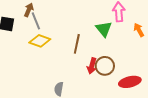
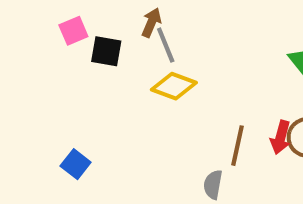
brown line: (77, 44) -> (238, 146), moved

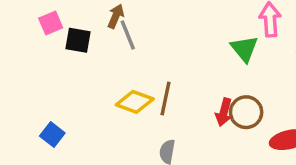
yellow diamond: (174, 86) -> (135, 102), moved
brown line: (238, 146) -> (166, 98), moved

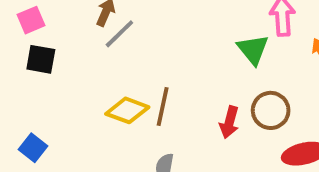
gray line: (128, 35) -> (119, 34), turned 68
black square: (78, 40) -> (41, 59), moved
brown circle: (246, 112) -> (271, 110), moved

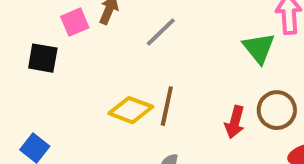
pink square: (31, 20) -> (75, 22), moved
gray line: (119, 34) -> (161, 32), moved

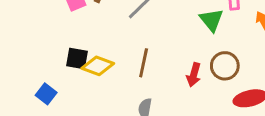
black square: (43, 58) -> (77, 58), moved
yellow diamond: (131, 110) -> (98, 66), moved

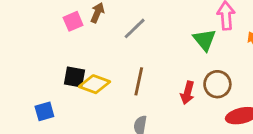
blue square: (46, 94) -> (44, 111), turned 36

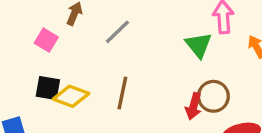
pink square: (73, 21) -> (46, 40), moved, turned -36
red arrow: (187, 93) -> (194, 106), moved

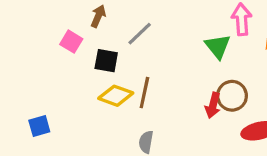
black square: (48, 88) -> (106, 61), moved
yellow diamond: (71, 96) -> (116, 96), moved

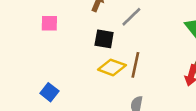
pink square: (71, 42) -> (49, 23), moved, turned -30
blue square: (39, 126) -> (49, 92), turned -36

